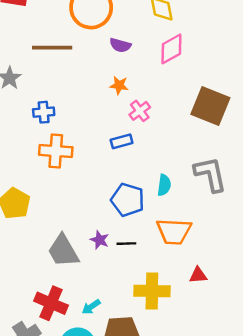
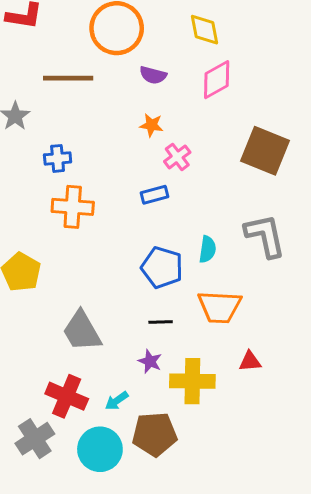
purple star: (100, 240) -> (150, 361), moved

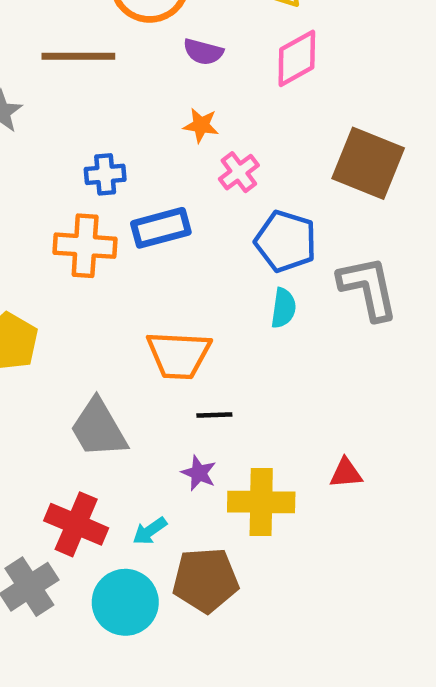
blue cross: (58, 158) -> (105, 174), moved
blue rectangle: (155, 195) -> (161, 228), moved, size x1.4
blue pentagon: (162, 267) -> (286, 241), moved
orange trapezoid: (220, 307) -> (179, 355), moved

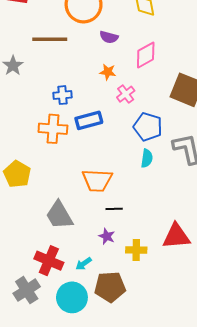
pink diamond: (297, 58) -> (146, 55), moved
red triangle: (346, 473) -> (176, 236), size x1.8
yellow cross: (261, 502) -> (136, 250), size x0.7

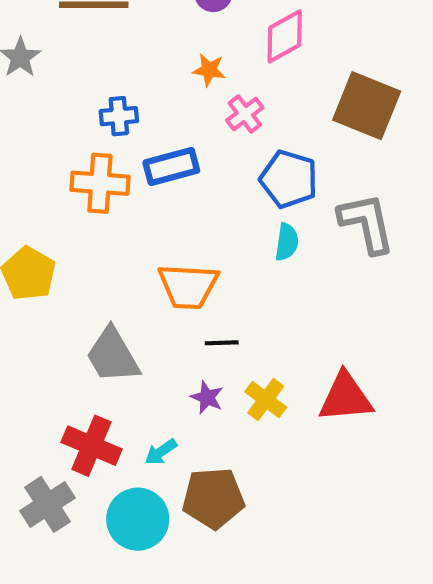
yellow cross: (136, 250) -> (266, 399), moved, turned 36

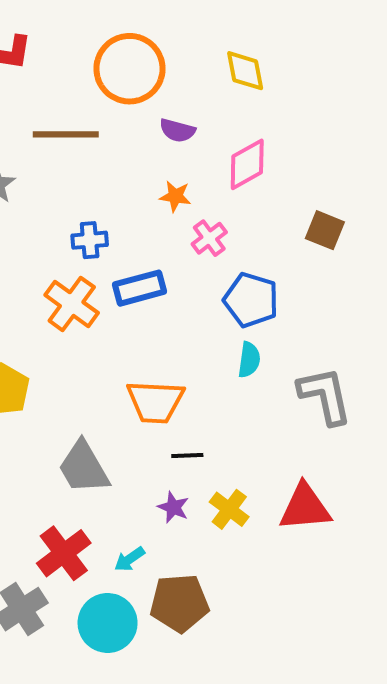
brown square: (367, 106) -> (325, 230), size x0.6
orange cross: (100, 183) -> (72, 304), turned 32
gray L-shape: (367, 223) -> (325, 396), moved
red cross: (92, 446) -> (64, 553), turned 30

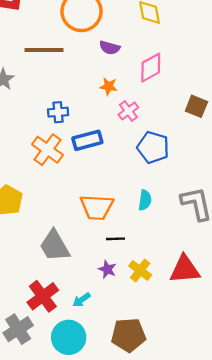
cyan semicircle: (249, 360) -> (145, 200), moved
brown pentagon: (179, 603) -> (128, 335), moved

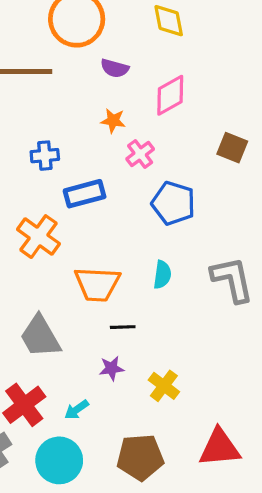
orange cross: (48, 150) -> (39, 237), moved
purple star: (107, 269) -> (112, 368), turned -30
red triangle: (185, 269) -> (219, 448), moved
yellow cross: (140, 270) -> (164, 386), moved

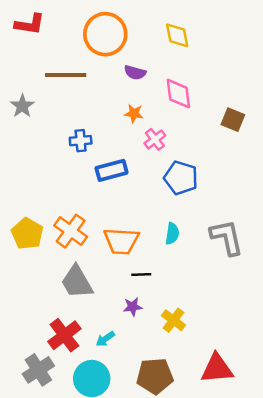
pink diamond: (170, 95) -> (178, 94), turned -68
brown square: (232, 148) -> (233, 120), moved
orange cross: (39, 237) -> (71, 231), moved

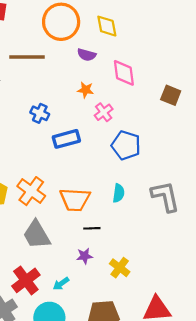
yellow diamond: (177, 35) -> (107, 26), moved
blue cross: (81, 141) -> (40, 113), turned 30

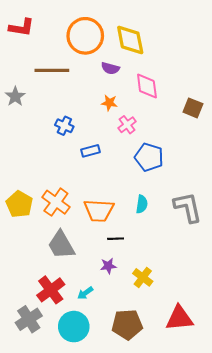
yellow diamond: (107, 26) -> (130, 40), size x1.4
blue rectangle: (66, 139) -> (90, 151), size x0.7

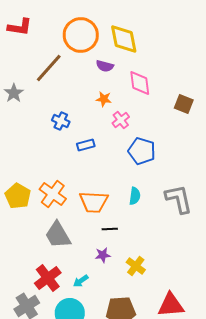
brown line: (52, 70) -> (49, 68), turned -48

